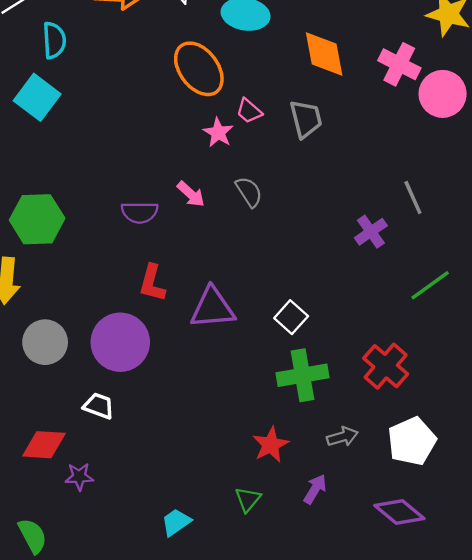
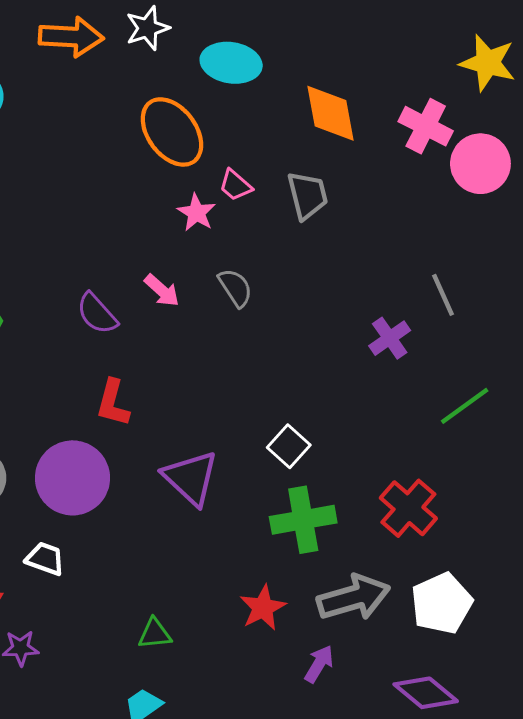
purple semicircle: (140, 212) -> (97, 314), turned 48
purple triangle: (213, 308) -> (191, 478), moved, turned 48
gray arrow: (342, 437) -> (354, 598), size x1.8
green triangle: (248, 499) -> (155, 634), moved, turned 44

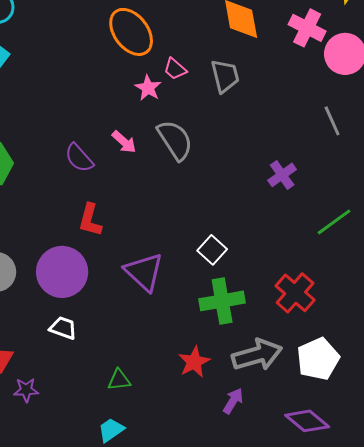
gray semicircle: (235, 288) -> (175, 140), size x1.5
gray line: (443, 295) -> (332, 121), moved
white trapezoid: (45, 559) -> (63, 328), moved

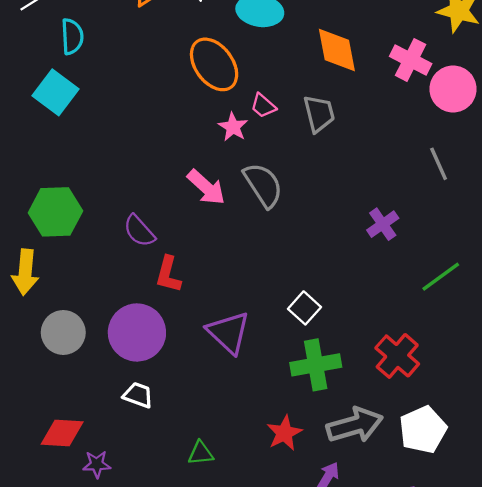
pink arrow: (124, 142) -> (206, 187), size x1.4
purple semicircle: (79, 158) -> (139, 231), moved

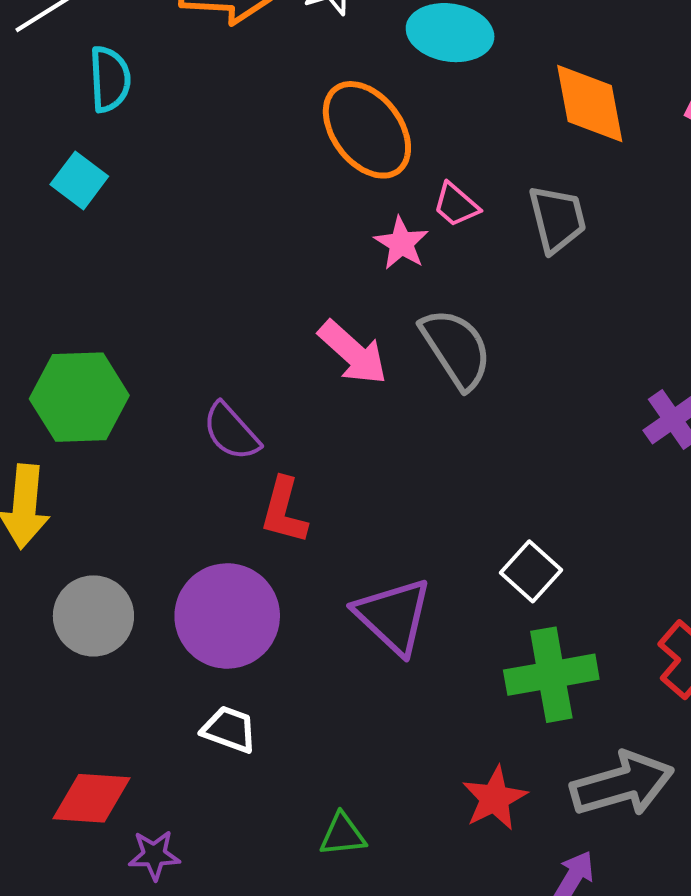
cyan square: (55, 92) -> (79, 180), size x0.7

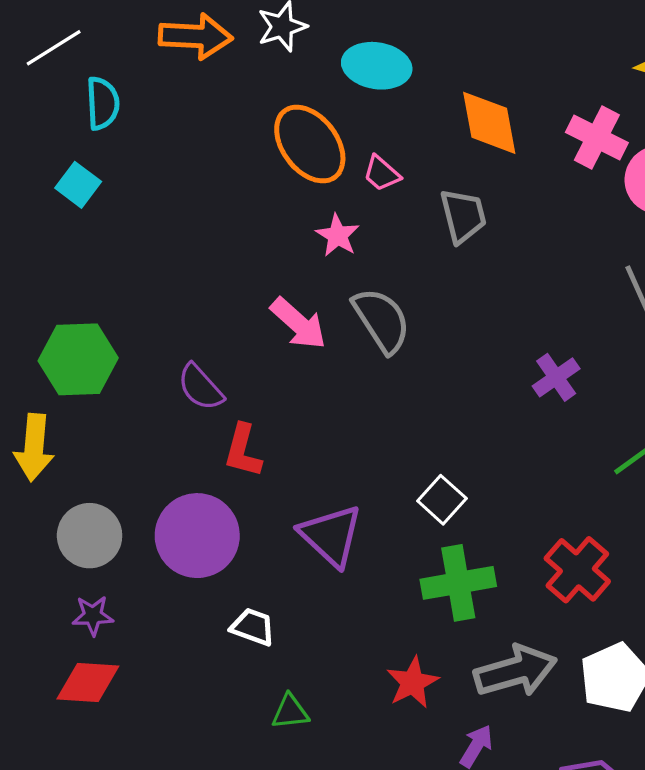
pink trapezoid: (456, 205) -> (382, 173), moved
white trapezoid: (229, 729) -> (253, 627), moved
purple star: (154, 855) -> (93, 616), moved

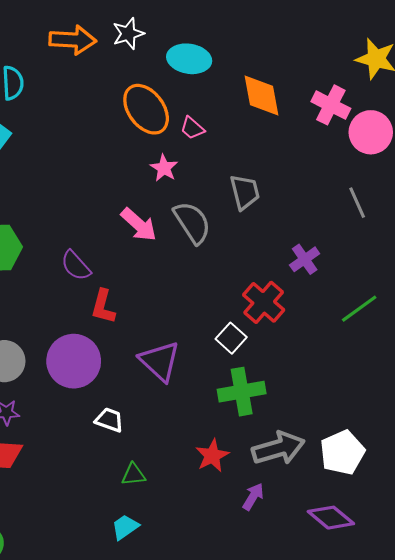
gray trapezoid: (463, 216) -> (245, 192), moved
red cross: (577, 570) -> (264, 302), moved

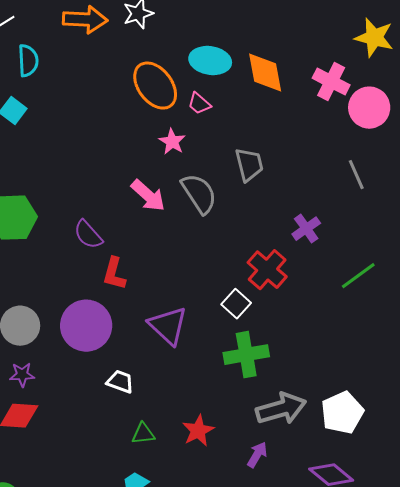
cyan ellipse: (189, 59) -> (210, 61), moved
red star: (212, 456) -> (198, 431), moved

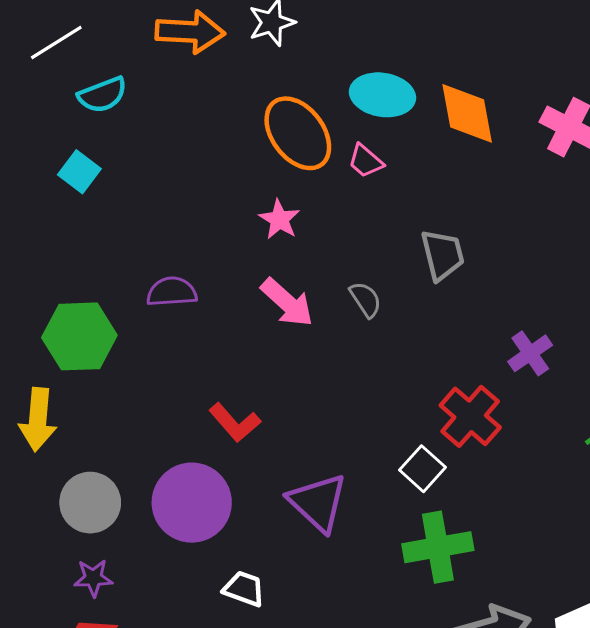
cyan semicircle: (28, 61) -> (102, 95), turned 72
pink star: (172, 142) -> (279, 219), moved
gray semicircle: (199, 194) -> (366, 299), size x0.6
purple semicircle: (88, 235) -> (172, 292), moved, turned 128
red L-shape: (114, 274) -> (235, 423), turned -56

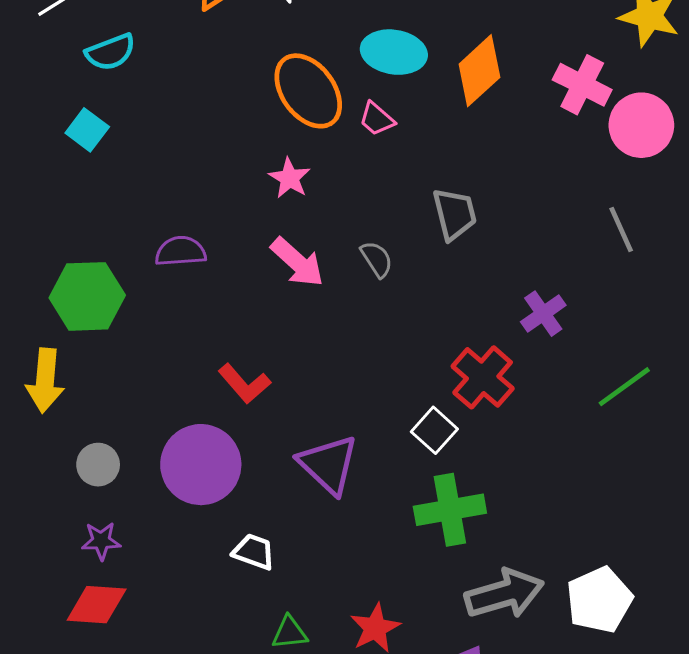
orange diamond: (467, 113) -> (479, 71), turned 58
gray circle: (90, 503) -> (98, 465), size x0.7

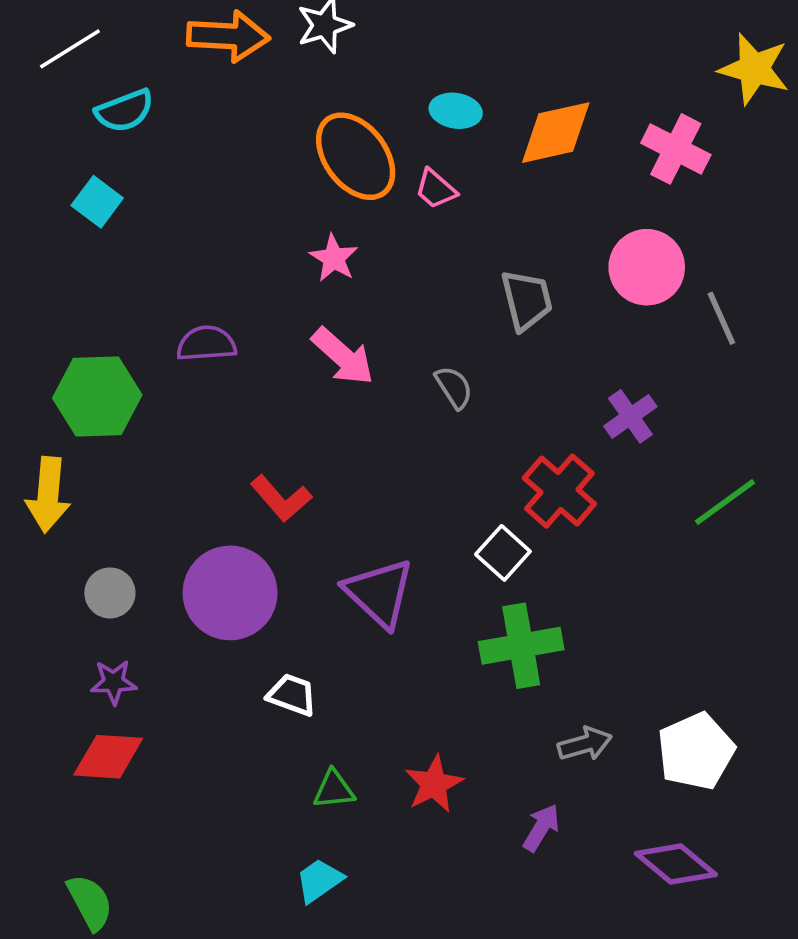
cyan ellipse: (394, 52) -> (456, 111), size x0.7
orange diamond: (479, 71) -> (556, 133), turned 30
pink circle: (641, 125) -> (647, 267), moved
gray semicircle: (377, 259) -> (454, 387), moved
gray arrow: (504, 594) -> (585, 744), size x0.6

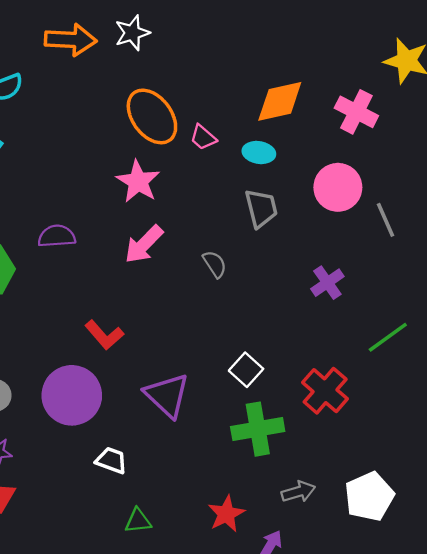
cyan ellipse: (456, 111) -> (259, 153), moved
pink star: (334, 258) -> (138, 182), size x1.4
pink arrow: (343, 356) -> (144, 244), turned 93
red cross: (559, 491) -> (325, 391), moved
red star: (434, 784) -> (226, 514), moved

